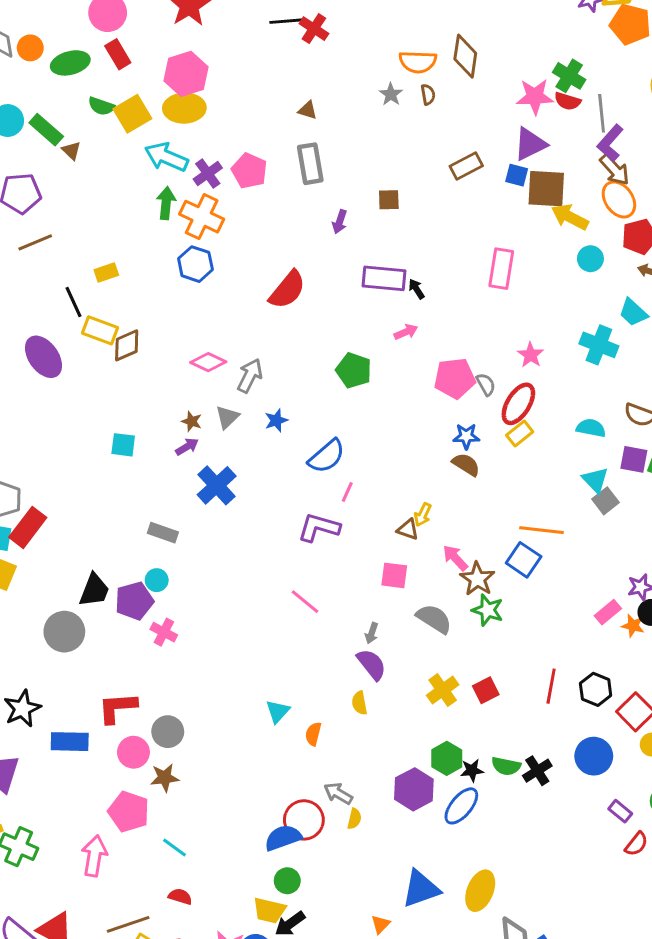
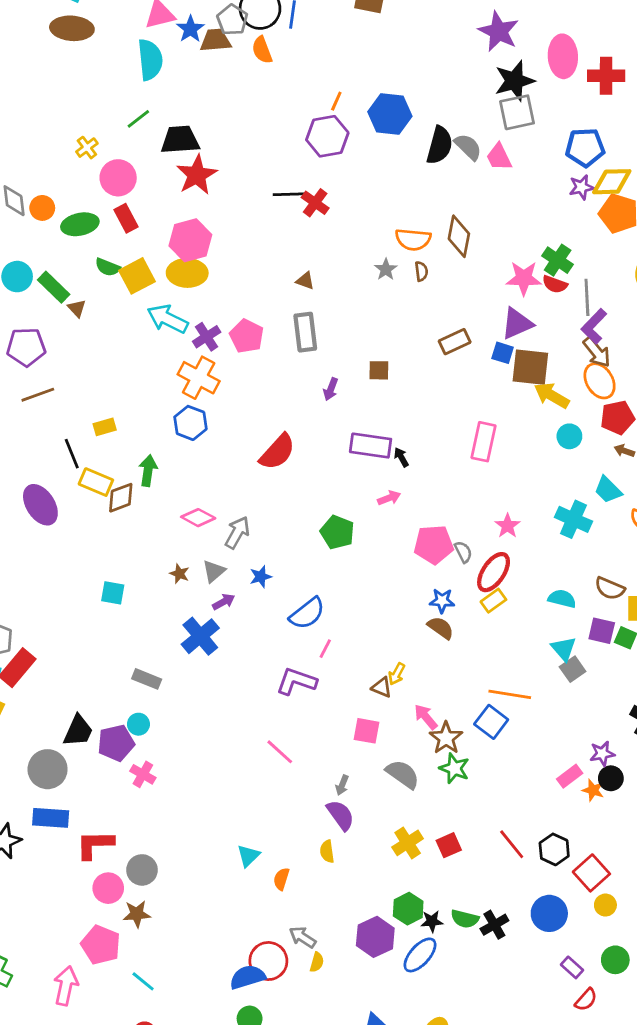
green arrow: (166, 203) -> (148, 471), moved
purple arrow: (187, 447) -> (224, 602), moved
red line: (551, 686) -> (512, 844), turned -52
blue rectangle: (70, 742) -> (51, 818), moved

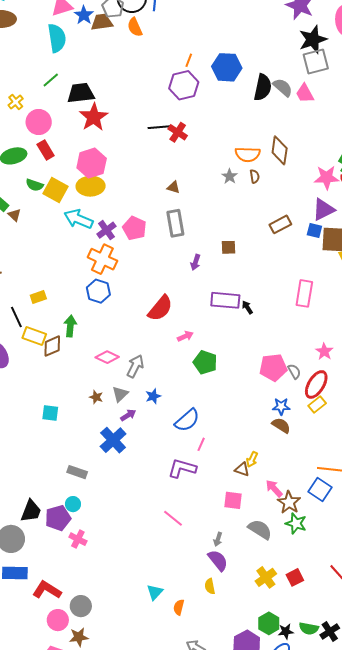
yellow square: (137, 276) -> (56, 190), turned -30
pink arrow: (389, 498) -> (185, 336), moved
red L-shape: (95, 845) -> (47, 590), turned 36

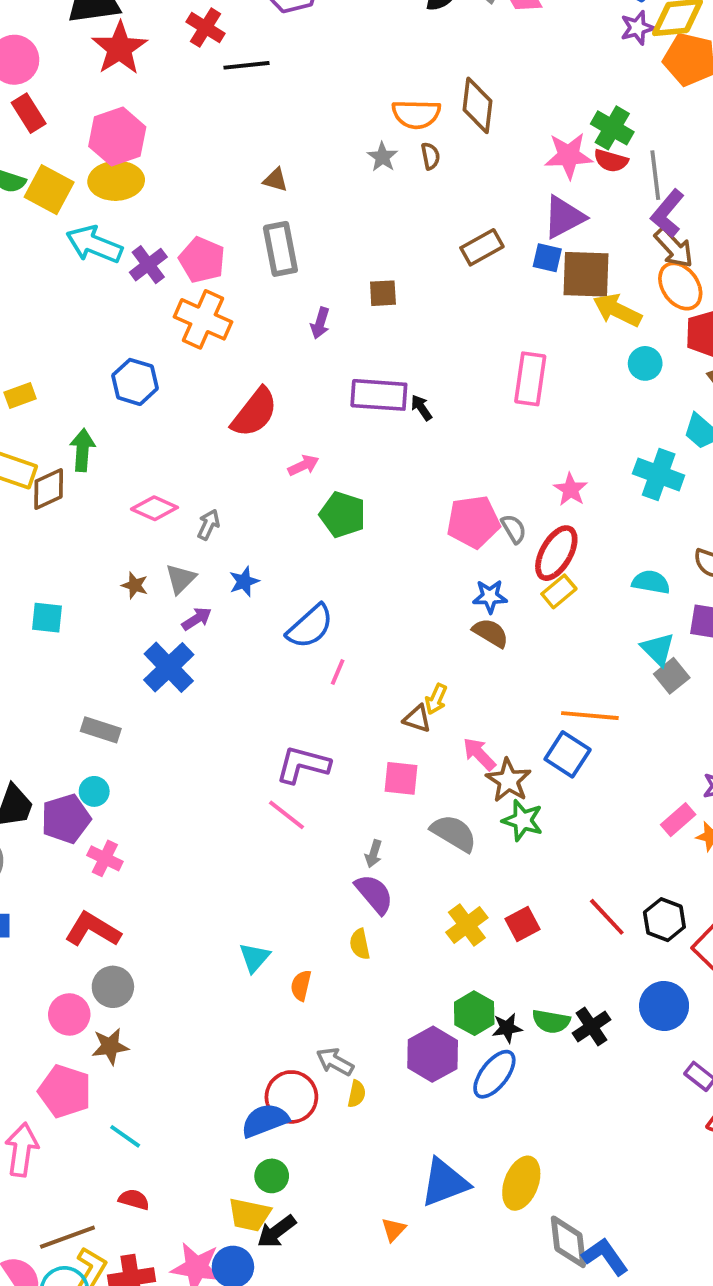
red cross: (178, 132) -> (206, 28), moved
orange cross: (102, 259) -> (203, 319), moved
gray arrow: (135, 366) -> (208, 525), size x0.7
purple L-shape: (182, 468) -> (303, 765), moved
red L-shape: (47, 590) -> (93, 930), moved

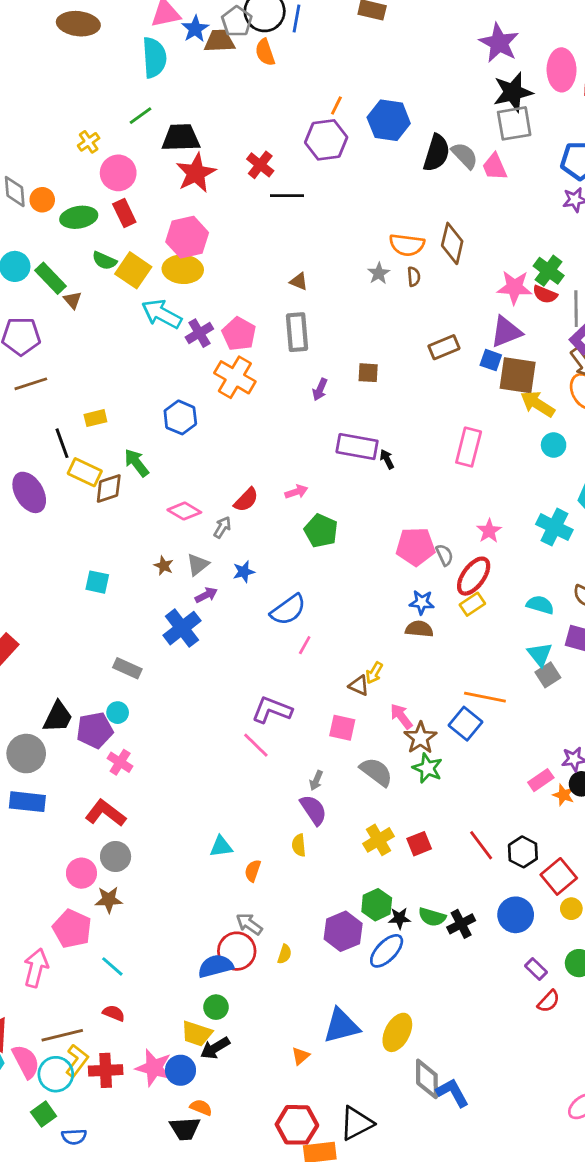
red semicircle: (255, 412) -> (246, 500), moved, size x0.7
green arrow: (82, 450) -> (137, 463), turned -48
brown semicircle: (491, 633) -> (419, 629), turned -32
cyan triangle: (254, 957) -> (221, 847), turned 35
gray arrow: (335, 1062) -> (249, 924), moved

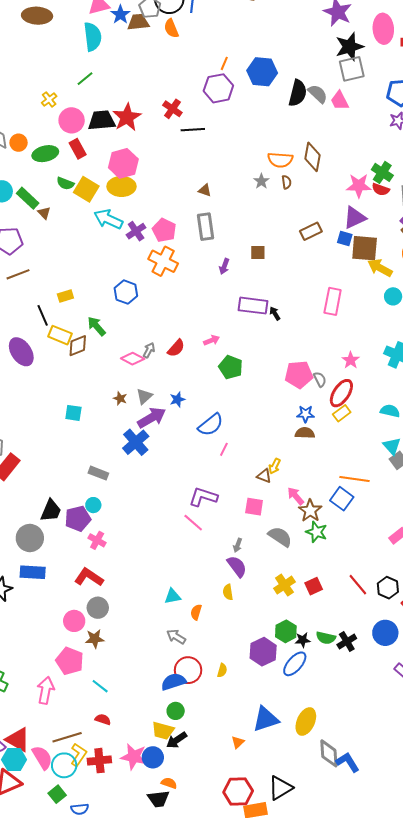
black trapezoid: (181, 138) -> (102, 120), moved
gray arrow: (222, 527) -> (149, 350), moved
purple arrow: (206, 595) -> (152, 418), size x1.8
gray arrow: (249, 924) -> (176, 637), moved

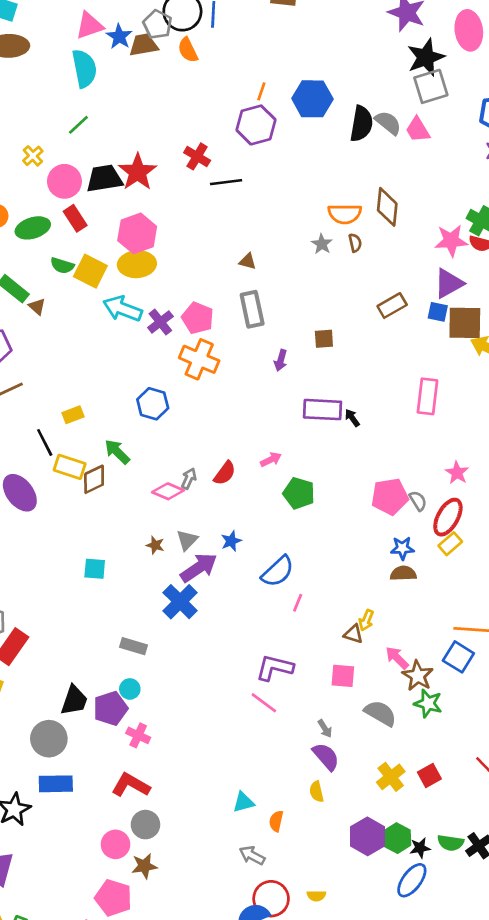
gray arrow: (238, 545) -> (325, 729), turned -48
purple hexagon: (263, 652) -> (368, 836), moved
yellow semicircle: (222, 670) -> (316, 896), turned 80

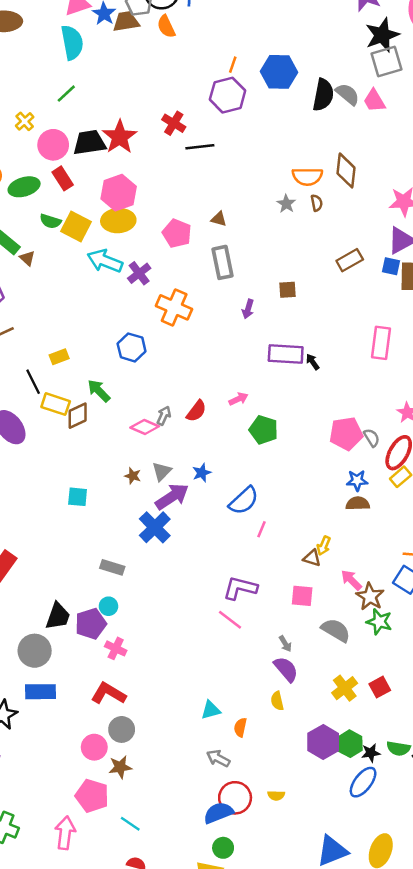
pink pentagon: (198, 318) -> (177, 233), moved

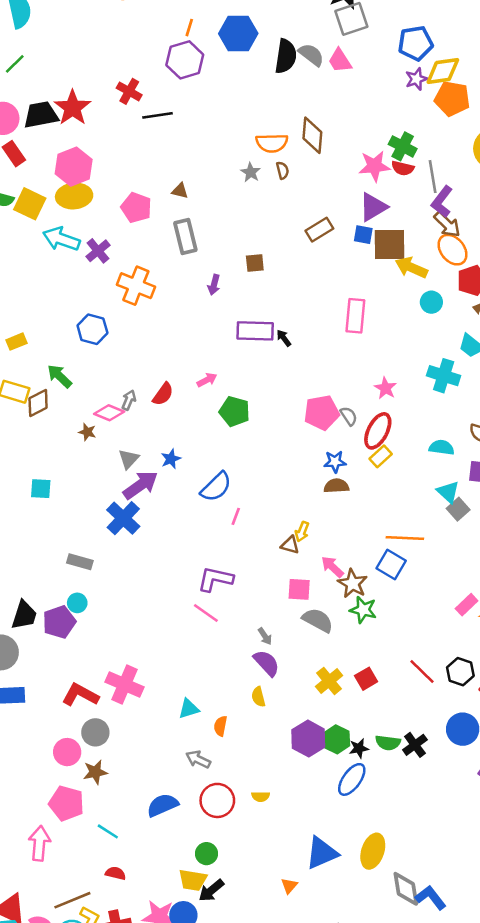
brown star: (133, 476) -> (87, 432), moved
pink square: (302, 596) -> (299, 589), moved
pink cross: (116, 648) -> (124, 685), moved, size x1.6
blue semicircle: (218, 813) -> (163, 805), moved

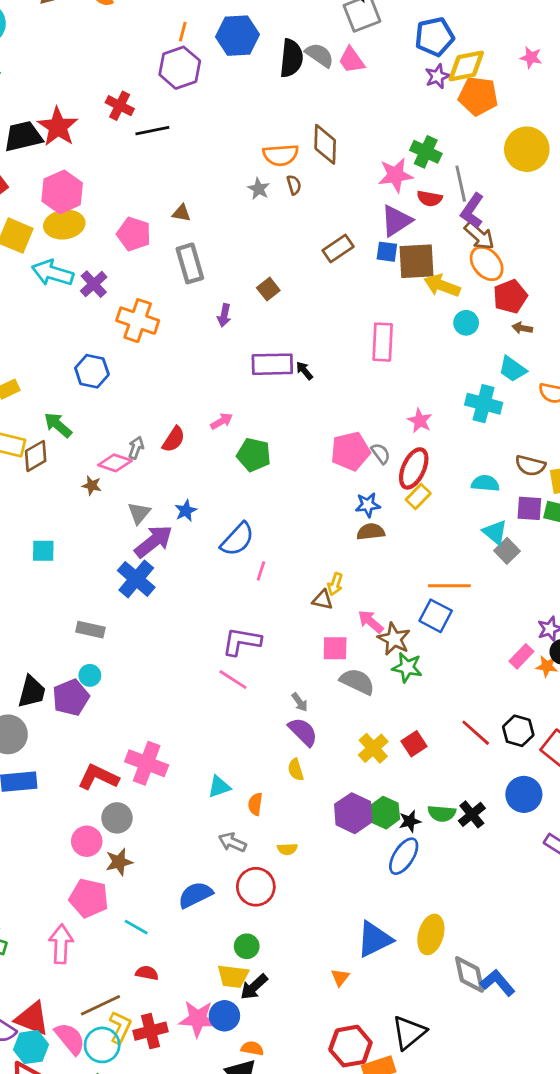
red semicircle: (403, 168) -> (430, 198), moved
brown square: (255, 263) -> (268, 289), turned -30
yellow semicircle: (261, 797) -> (287, 849), moved

